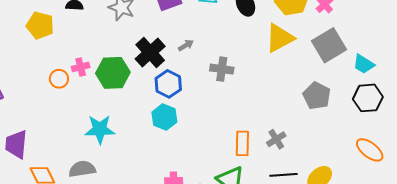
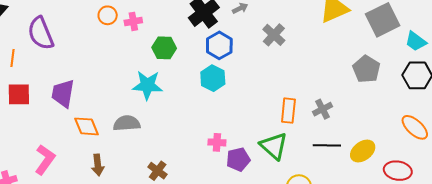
gray cross: (222, 69) -> (274, 35), turned 30
green hexagon: (113, 73) -> (164, 48), moved, size x0.7
orange circle: (59, 79) -> (108, 15), moved

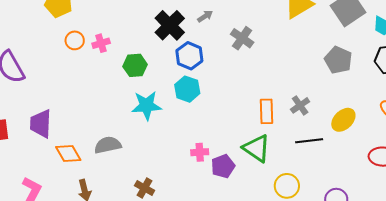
cyan star: (147, 85) -> (147, 106), moved
yellow ellipse: (363, 151) -> (343, 120), moved

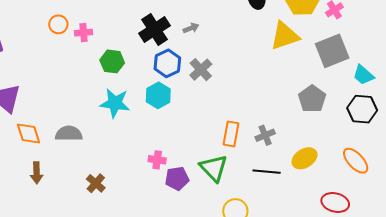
gray cross: (242, 38) -> (201, 70), moved

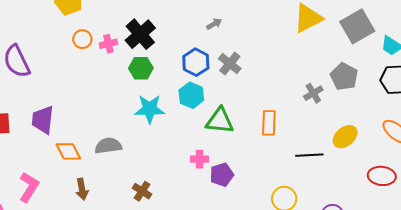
black cross: (154, 29) -> (140, 34), moved
gray cross: (265, 135) -> (313, 93), moved
green triangle: (214, 168) -> (220, 121), moved, turned -32

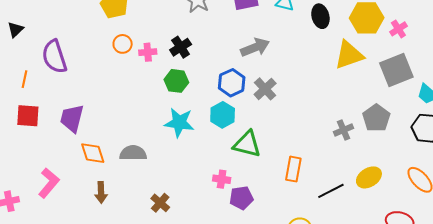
gray arrow: (214, 24) -> (255, 47), size x1.8
black cross: (140, 34) -> (181, 47), size x0.7
orange rectangle: (269, 123) -> (293, 169), moved
black line: (309, 155) -> (331, 191), turned -32

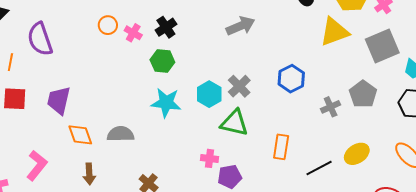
pink cross: (148, 52) -> (133, 33), turned 36
blue hexagon: (232, 83) -> (291, 79), moved
gray cross: (265, 89) -> (239, 86), moved

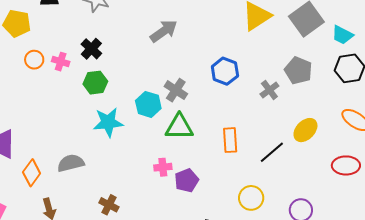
orange diamond: (80, 135) -> (32, 173), turned 68

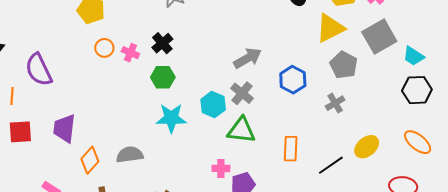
gray arrow: (164, 31) -> (248, 58), moved
gray pentagon: (298, 70) -> (344, 65), moved

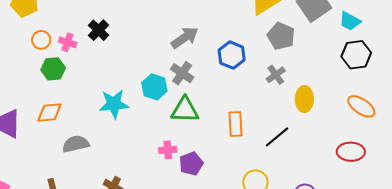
green hexagon: (163, 77) -> (53, 69), moved
yellow ellipse: (367, 147) -> (304, 99), moved, turned -45
orange diamond: (90, 160) -> (49, 112), moved, turned 48

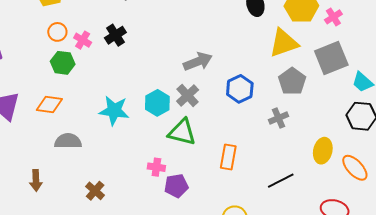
yellow ellipse: (304, 99) -> (323, 151), moved
black line: (277, 137) -> (281, 181), moved

